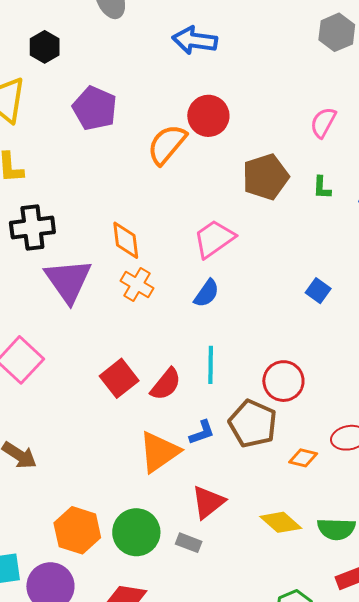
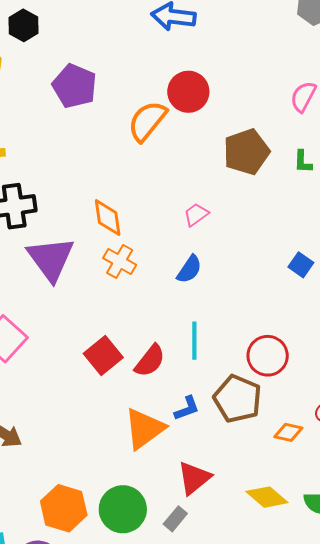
pink trapezoid: (214, 239) -> (196, 215), size x0.6
gray rectangle: (189, 543) -> (175, 519), turned -70

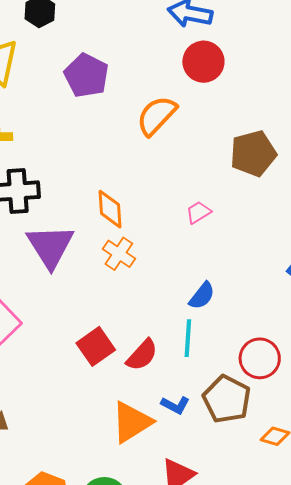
red circle: (188, 92) -> (203, 62), moved
blue semicircle: (189, 269) -> (202, 296), moved
blue L-shape: (187, 408) -> (175, 405), turned 44

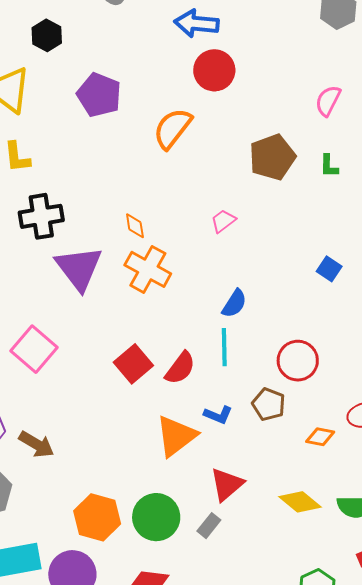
orange diamond: (110, 209) -> (135, 226), size x0.7
orange cross: (119, 254) -> (148, 269), size x1.4
brown pentagon: (227, 399) -> (269, 404), size x0.7

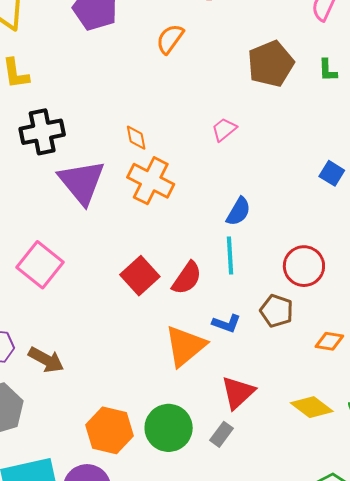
orange semicircle: (173, 128) -> (170, 39), size x0.7

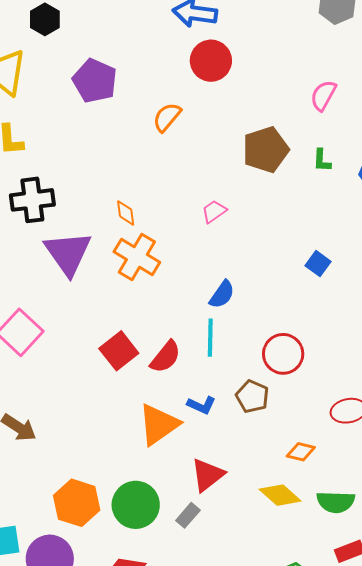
orange diamond: (329, 341) -> (301, 452), moved

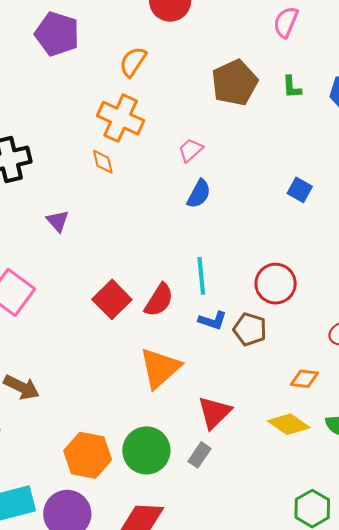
purple triangle: (68, 253) -> (58, 221), moved, size x0.5
orange cross: (137, 257) -> (121, 118), moved
blue semicircle: (222, 294) -> (199, 194), moved
blue L-shape: (201, 405) -> (213, 320), moved

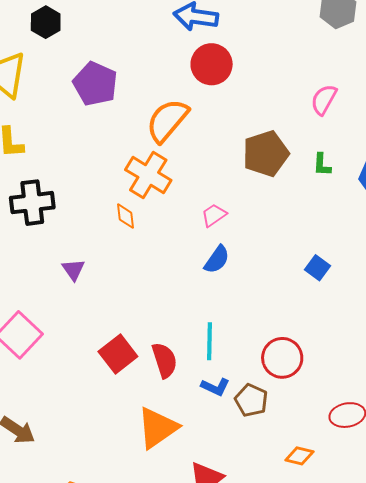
orange semicircle: (133, 62) -> (167, 120), size x1.5
red semicircle: (159, 300) -> (165, 360), turned -57

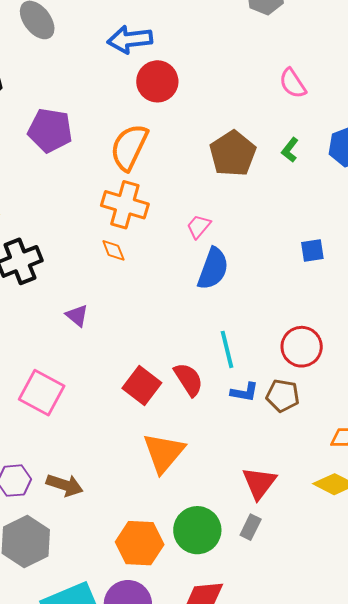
pink semicircle: (324, 100) -> (293, 83), moved, turned -48
green L-shape: (322, 165) -> (290, 150), turned 50
blue semicircle: (217, 260) -> (213, 269), size x1.4
blue square: (318, 268) -> (312, 250), turned -30
orange triangle: (157, 428) -> (164, 453), moved

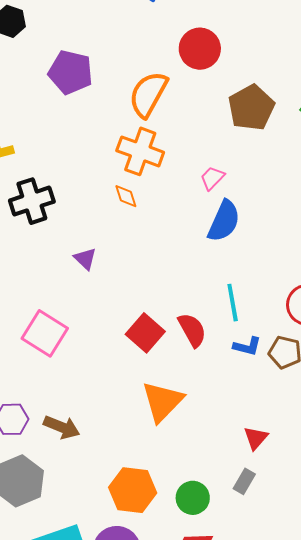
red circle: (157, 81) -> (200, 49), moved
red triangle: (259, 483) -> (256, 438), size x0.7
green circle: (197, 530) -> (193, 498), moved, size x0.7

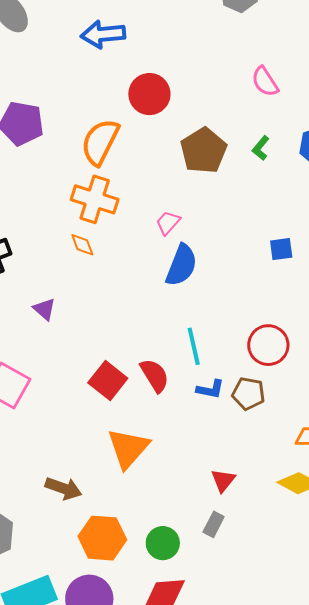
brown arrow: (62, 427) -> (63, 488), moved

